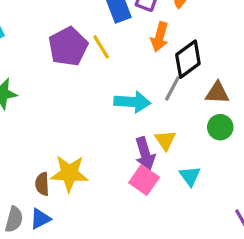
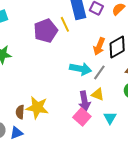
orange arrow: (160, 37) -> (99, 46), moved
yellow line: (101, 47) -> (65, 24), moved
gray line: (172, 89) -> (99, 72), moved
yellow triangle: (165, 140) -> (98, 94), turned -40

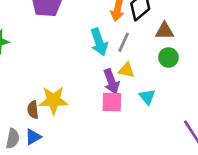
cyan arrow: (80, 69) -> (99, 42), turned 70
pink square: (82, 117) -> (112, 102), turned -30

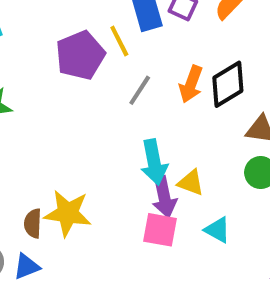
cyan arrow: (99, 42) -> (154, 162), moved
gray line: (124, 42) -> (140, 90), moved
cyan triangle: (147, 97) -> (217, 230), turned -30

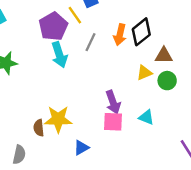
cyan arrow: (154, 162) -> (59, 55), moved
yellow triangle: (191, 183) -> (144, 73), moved, turned -35
blue triangle: (27, 266) -> (81, 148), moved

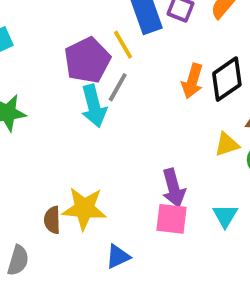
gray line: (91, 42) -> (118, 87), moved
cyan triangle: (146, 117) -> (225, 216), turned 35

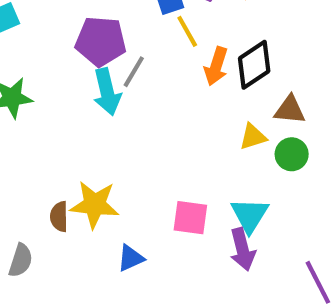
yellow line: (123, 45) -> (187, 31), moved
purple pentagon: (87, 60) -> (101, 41), turned 30
purple arrow: (174, 188) -> (242, 249), moved
cyan triangle: (225, 216) -> (250, 215), size x1.4

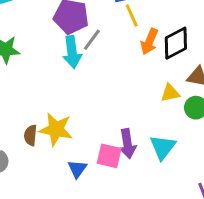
pink square: (190, 218) -> (109, 156), moved
purple arrow: (242, 249) -> (127, 144), moved
blue triangle: (131, 258) -> (77, 169), turned -36

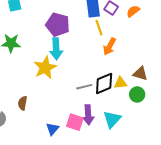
gray line: (92, 40) -> (84, 87), moved, turned 35
black diamond: (176, 43) -> (104, 83), moved
yellow star: (56, 129) -> (45, 68), moved, turned 30

